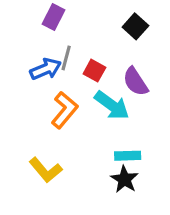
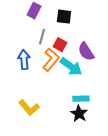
black square: (135, 26) -> (64, 17), moved, turned -35
blue arrow: (46, 69) -> (24, 60), moved, turned -72
orange L-shape: (65, 110) -> (51, 60), moved

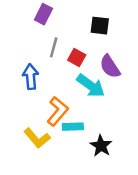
black square: (64, 17) -> (100, 26), moved
orange L-shape: (51, 60) -> (57, 111), moved
cyan rectangle: (81, 99) -> (73, 127), moved

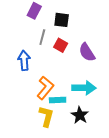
black square: (100, 26) -> (62, 20), moved
cyan arrow: (91, 86) -> (84, 88), moved, turned -35
yellow L-shape: (37, 138) -> (46, 116), moved, turned -125

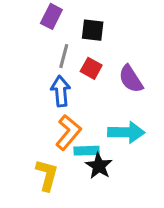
blue arrow: (24, 60) -> (61, 91), moved
black star: (80, 115) -> (99, 166), moved
yellow L-shape: (46, 116) -> (47, 175), moved

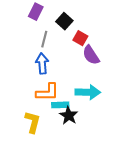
black square: (93, 30) -> (64, 21), turned 35
red square: (91, 68) -> (80, 38), moved
orange L-shape: (68, 132) -> (47, 92), turned 50

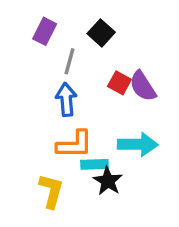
purple rectangle: (36, 12) -> (45, 31), moved
red square: (80, 38) -> (119, 83), moved

